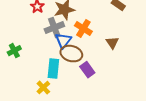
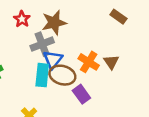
orange cross: (83, 29) -> (89, 62), moved
cyan rectangle: (53, 69) -> (42, 75), moved

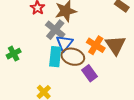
gray cross: (42, 44) -> (55, 30), turned -30
brown triangle: (111, 62) -> (115, 45), size x1.5

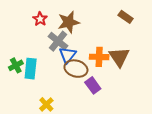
orange cross: (96, 45) -> (99, 57), turned -30
cyan rectangle: (55, 57) -> (31, 69), moved

